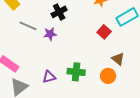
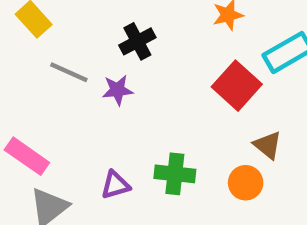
red square: (104, 32) -> (237, 86), size x1.5

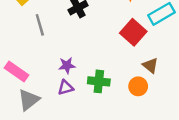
gray line: (69, 72) -> (40, 25), turned 50
purple star: (118, 90) -> (67, 65), moved

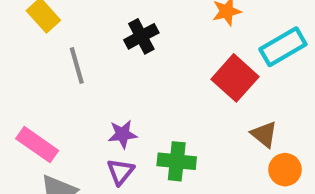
orange circle: (138, 86) -> (285, 170), moved
purple triangle: (66, 88) -> (120, 172), turned -35

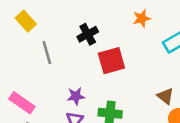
red square: (235, 78) -> (111, 61), moved, turned 32

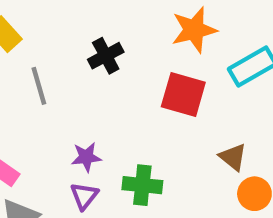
orange star: (142, 18) -> (194, 30), size x1.5
red square: (111, 61) -> (183, 95), moved, turned 32

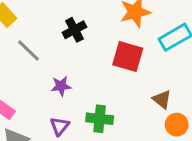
gray line: (39, 86) -> (28, 51), turned -30
purple star: (86, 157) -> (61, 86), moved

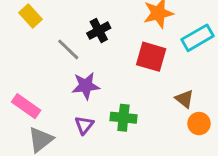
gray line: (28, 51) -> (68, 49), moved
purple star: (61, 86) -> (86, 86), size x1.4

